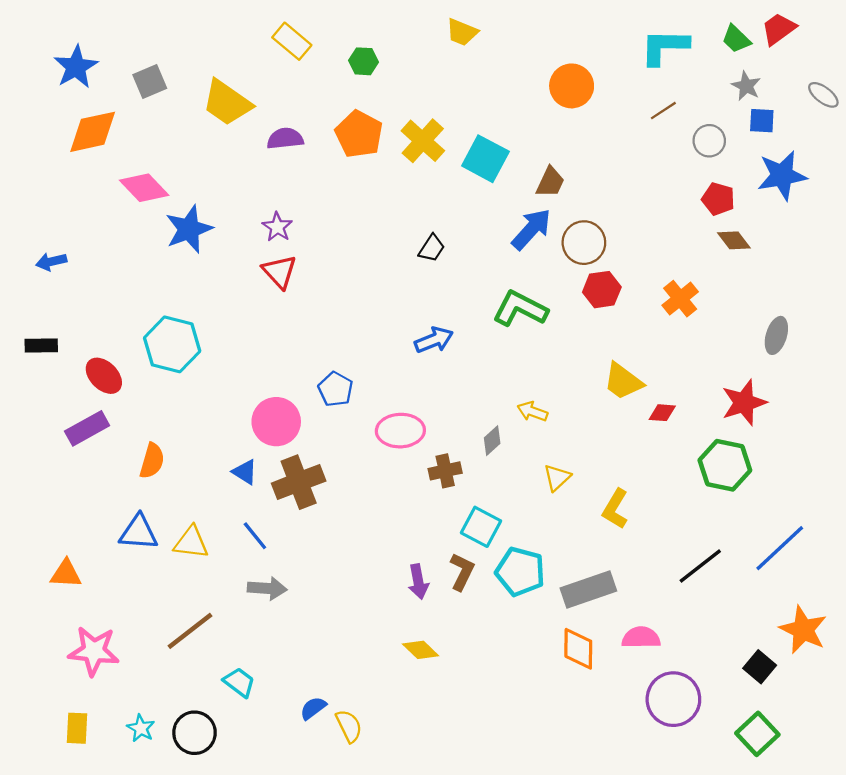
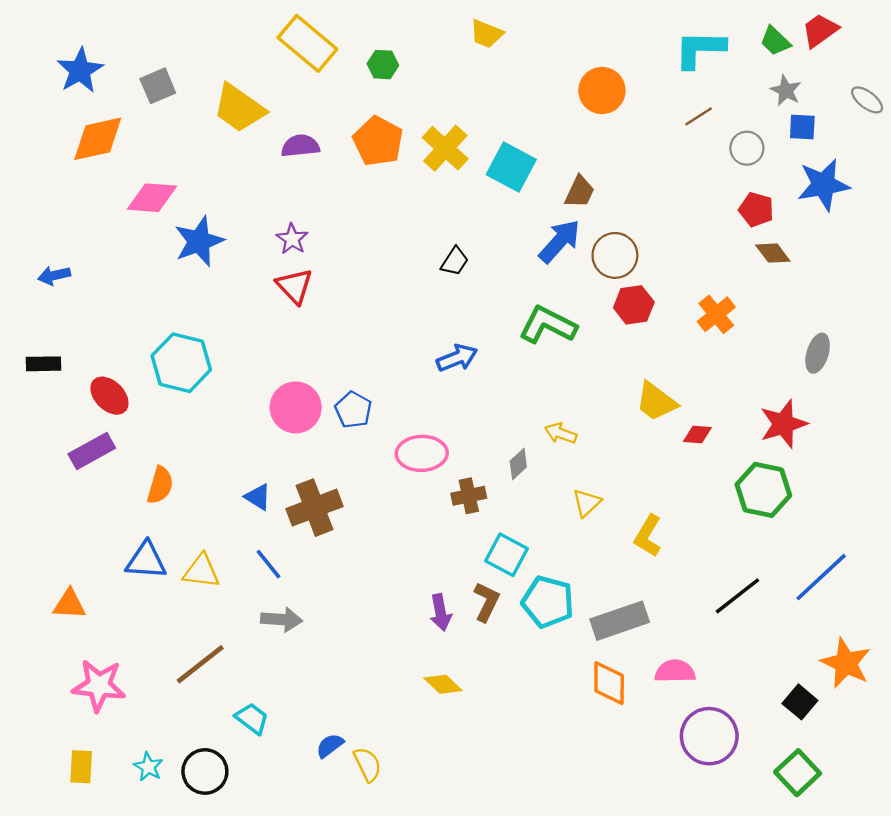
yellow rectangle: (292, 41) -> (307, 43), size x1.4
pink diamond: (144, 188) -> (152, 198), turned -42
pink circle: (276, 422) -> (296, 407), moved

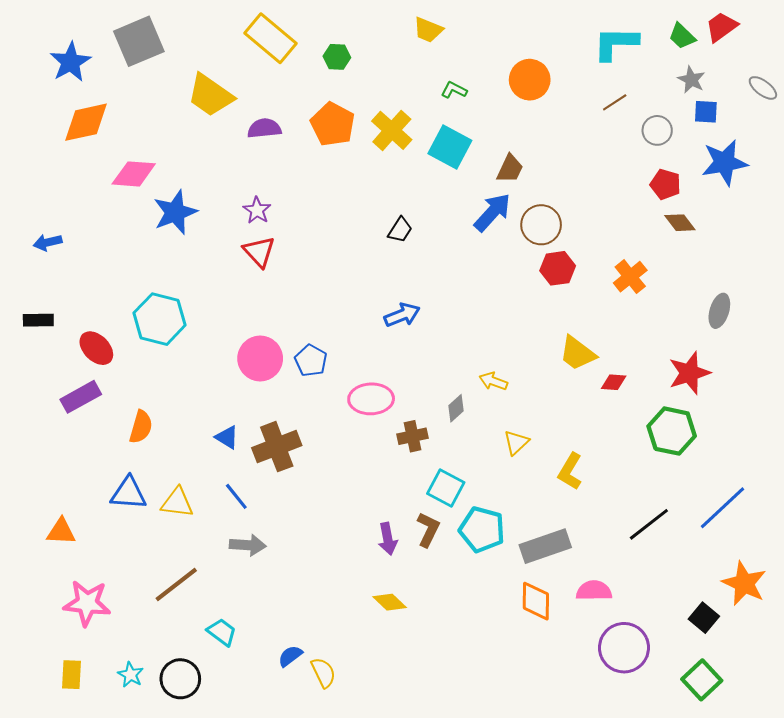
gray square: (158, 86) -> (139, 41), moved, size x1.6
green L-shape: (548, 325) -> (454, 90), moved, size x0.5

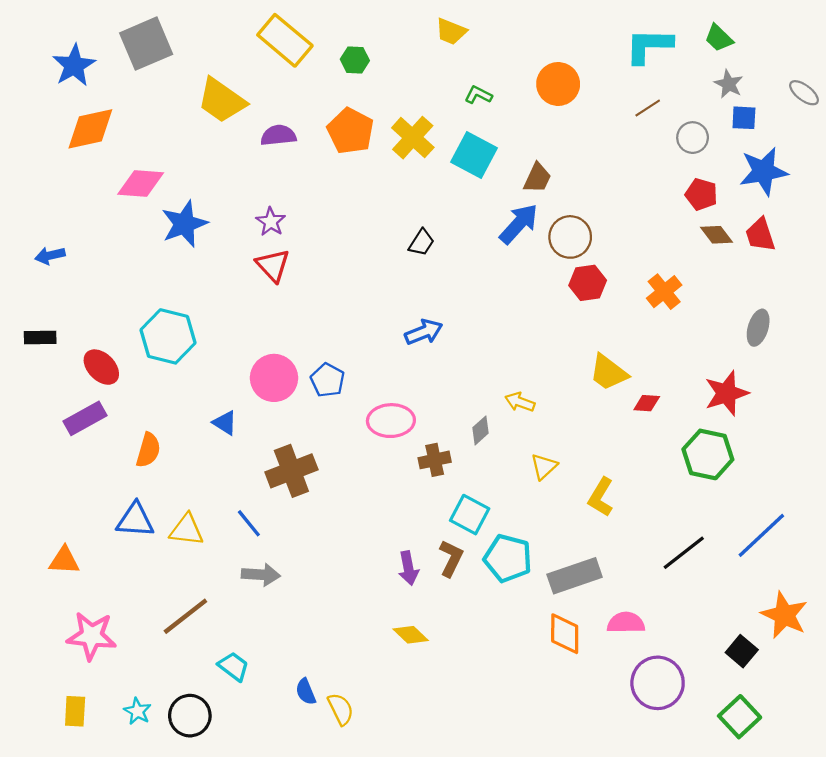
red trapezoid: (721, 27) -> (760, 235), moved, turned -72
blue triangle: (227, 437) -> (225, 423), moved
blue semicircle: (290, 656) -> (306, 692), turned -75

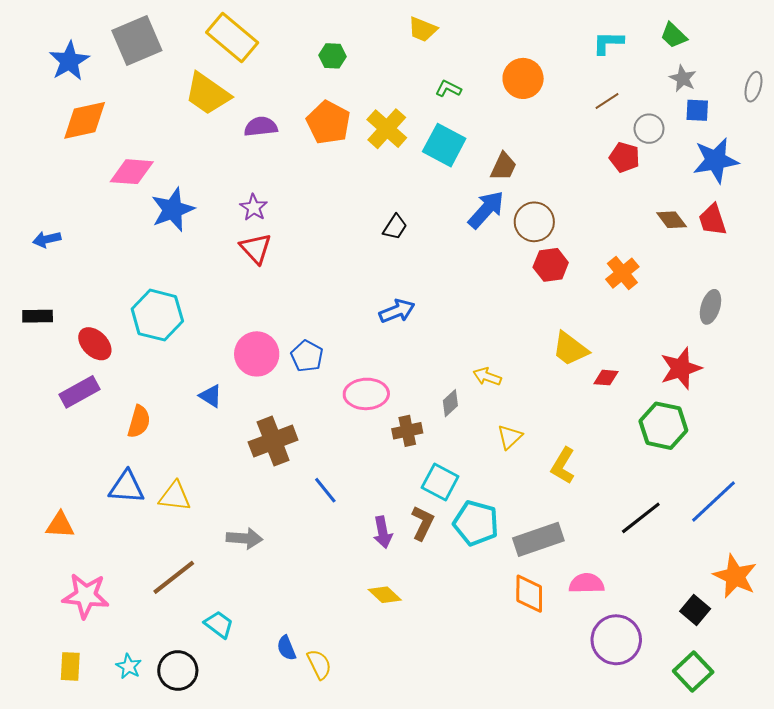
yellow rectangle: (285, 40) -> (232, 37), moved
cyan L-shape: (649, 46) -> (608, 43), size x0.7
gray ellipse: (804, 93) -> (753, 87), turned 68
red pentagon: (701, 194) -> (624, 157), moved
blue line: (249, 523) -> (325, 490), moved

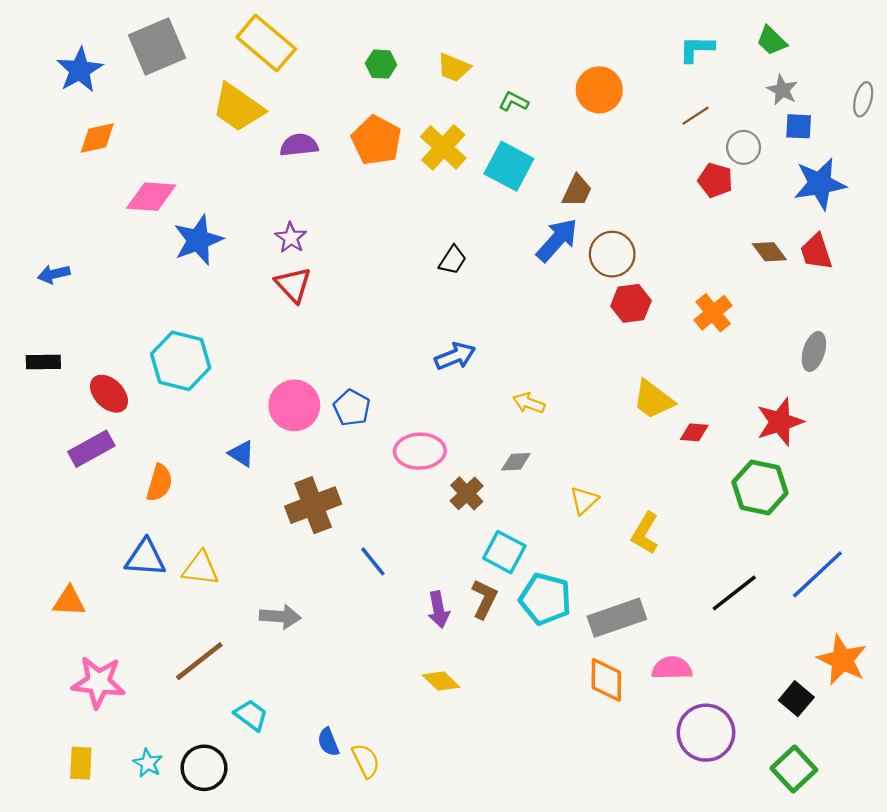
yellow trapezoid: (423, 29) -> (454, 68), moved
orange diamond: (85, 120) -> (97, 138), size x0.7
yellow arrow: (487, 377) -> (529, 403), moved
gray diamond: (450, 403) -> (516, 462), turned 40
brown cross: (407, 431) -> (467, 493), turned -32

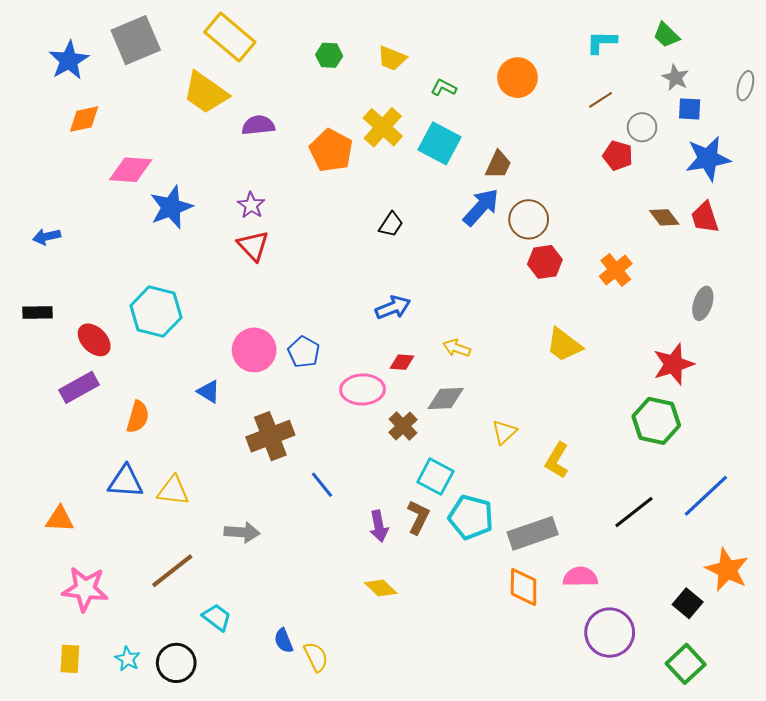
orange pentagon: (376, 140) -> (331, 150), moved
red diamond: (694, 432) -> (402, 362), moved
gray diamond: (516, 462) -> (446, 399), size x1.4

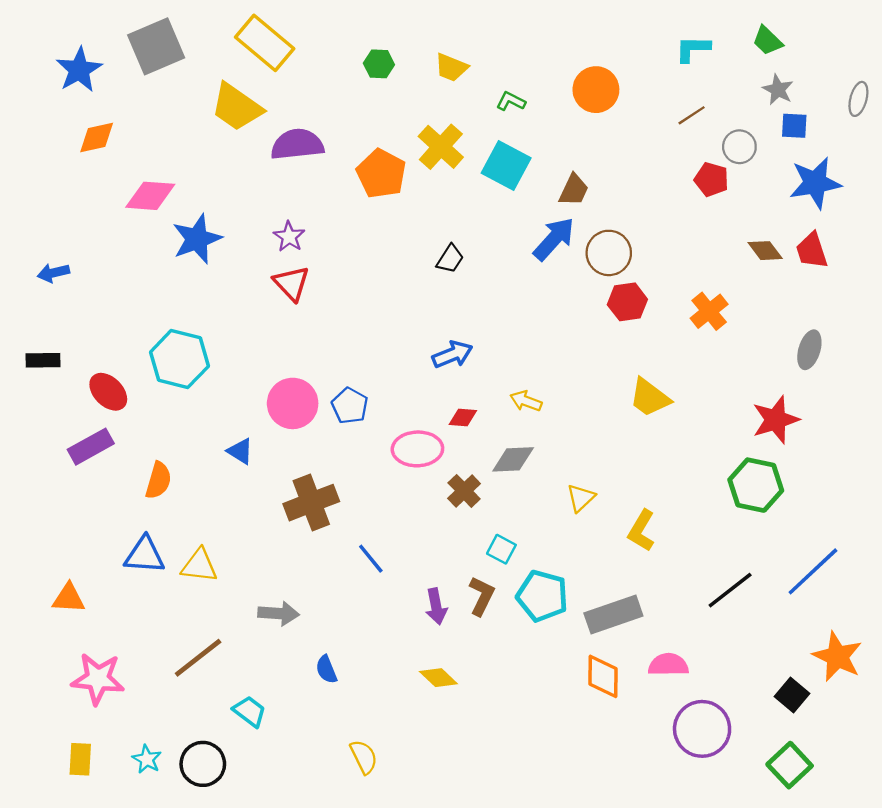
purple semicircle: (258, 125) -> (297, 144), size x1.4
cyan square: (435, 477) -> (501, 549), size x0.7
blue semicircle: (284, 641) -> (326, 669), moved

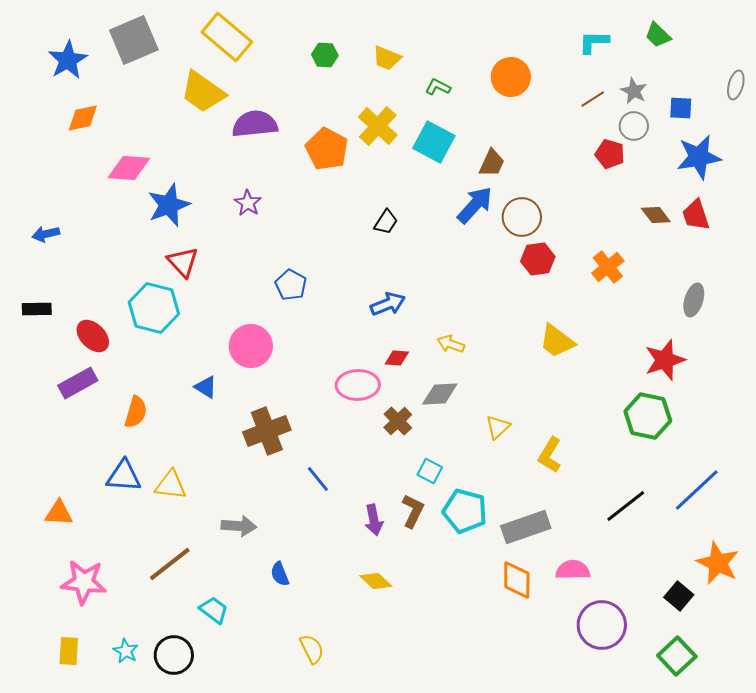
gray star: (778, 90) -> (634, 91), moved
red triangle: (291, 283) -> (183, 262), moved
blue pentagon: (350, 406) -> (291, 285), moved

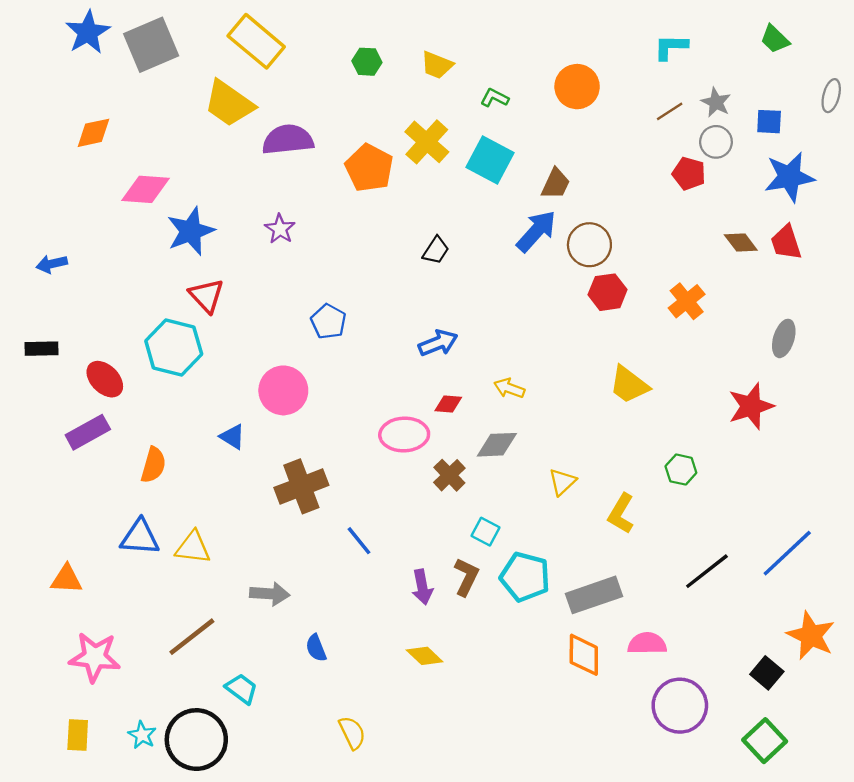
green trapezoid: (658, 35) -> (775, 39), moved
blue star: (68, 60) -> (88, 32), moved
green hexagon: (648, 416) -> (681, 470), moved, size x0.6
black circle: (174, 655) -> (196, 740), size x1.4

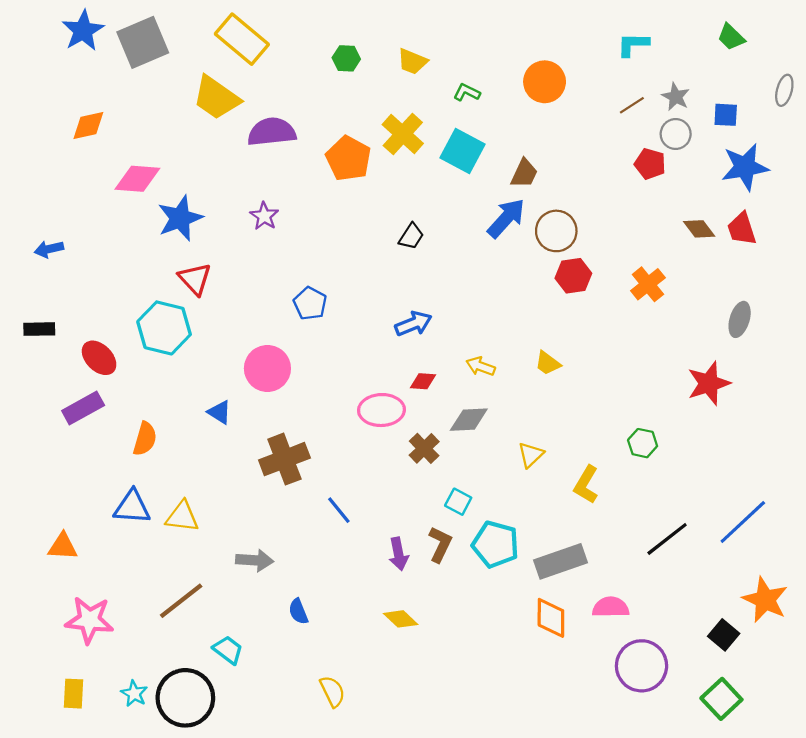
yellow trapezoid: (629, 385) -> (548, 363), moved, size x0.7

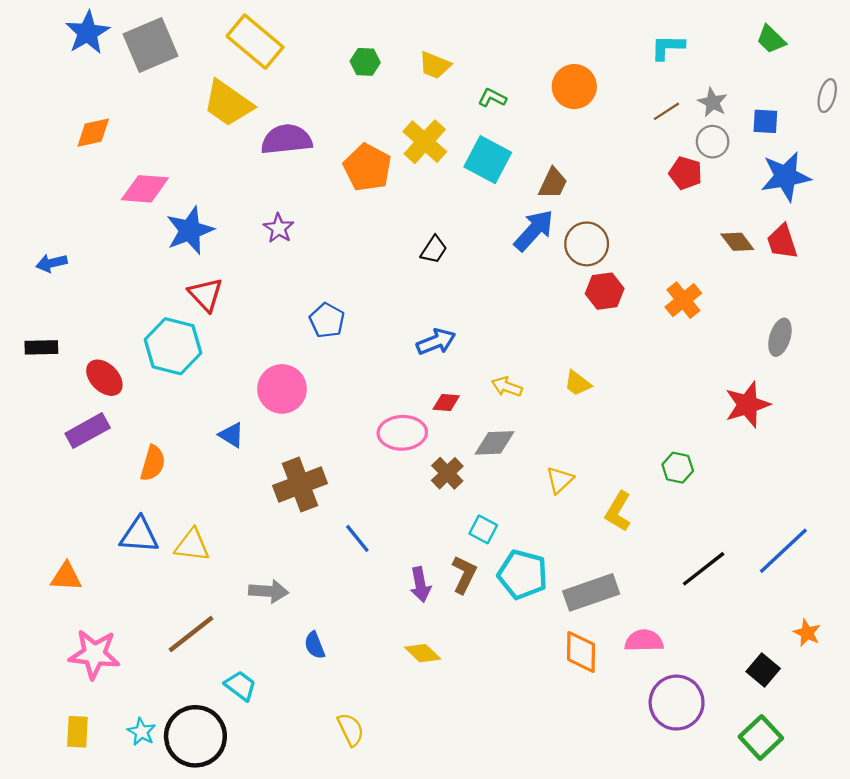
orange star: (765, 600) -> (807, 633), size x0.6

